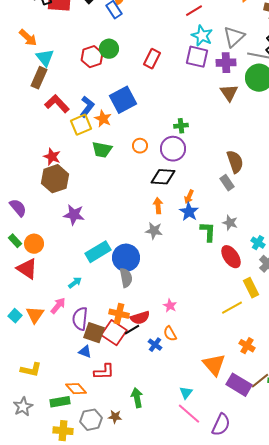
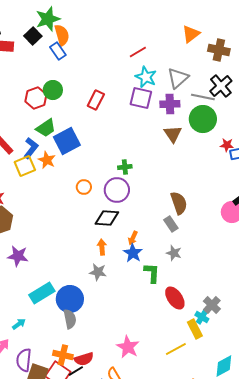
green trapezoid: (102, 150) -> (46, 128), moved, turned -45
gray star: (230, 223) -> (174, 253), moved
cyan cross: (258, 243) -> (202, 317), moved
pink star: (170, 306) -> (128, 347), moved, size x1.6

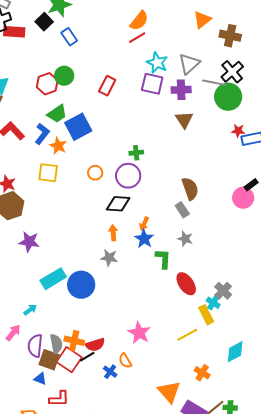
orange semicircle: (62, 35) -> (139, 21), moved, turned 55
red line: (138, 52) -> (137, 38), moved
green circle: (203, 119) -> (228, 97), moved
yellow square: (25, 166) -> (48, 173), moved, turned 30
gray semicircle: (70, 319) -> (56, 344), moved

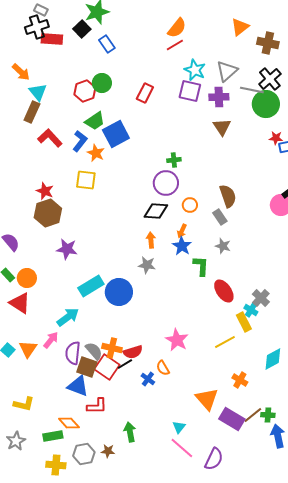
orange circle: (95, 173) -> (190, 205), moved
cyan arrow: (30, 310) -> (68, 317), size x1.6
gray semicircle: (56, 344) -> (94, 351), turned -30
blue triangle: (40, 379) -> (78, 386), size x1.6

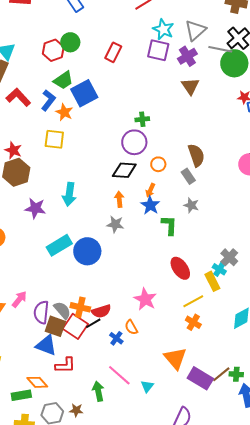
purple cross: (219, 97) -> (187, 56), turned -30
red ellipse: (224, 291) -> (180, 268), moved
cyan arrow: (68, 317) -> (69, 194), moved, turned 135
orange cross: (240, 380) -> (193, 322), moved
pink line: (182, 448) -> (119, 375), moved

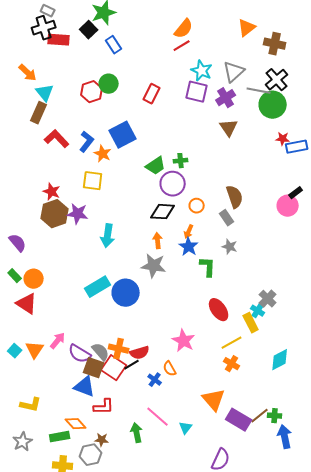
green trapezoid: (63, 80) -> (156, 166), moved
purple star: (35, 208) -> (78, 214), moved
gray star: (115, 224) -> (154, 266), size x1.4
purple semicircle: (41, 312) -> (80, 354), turned -65
brown star: (76, 410) -> (102, 440), moved

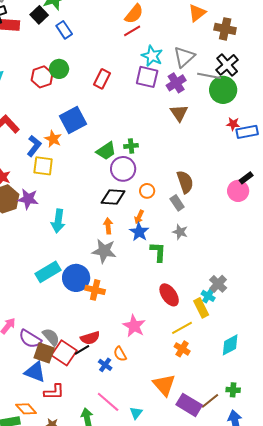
blue L-shape: (87, 142) -> (34, 146), moved
orange cross: (119, 349) -> (95, 290), moved
green cross: (275, 416) -> (233, 390), moved

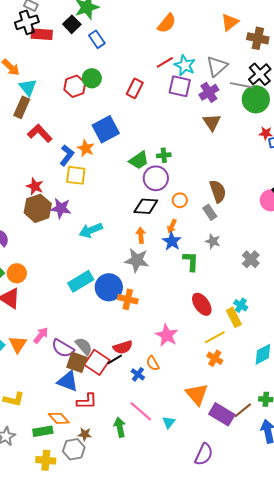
red line: (132, 31) -> (165, 62), moved
cyan arrow: (58, 221) -> (91, 230), turned 60
gray cross: (218, 284) -> (251, 259), moved

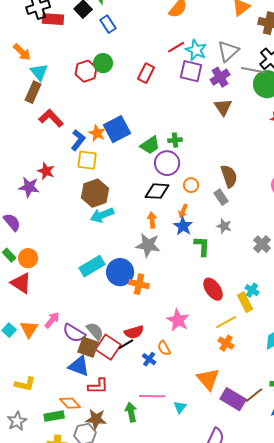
blue square: (106, 129) -> (117, 129), moved
brown hexagon: (38, 208) -> (95, 193), moved
purple star: (61, 208) -> (29, 187), moved
pink line: (141, 411) -> (152, 396), turned -40
brown star: (85, 434) -> (96, 419), size x1.5

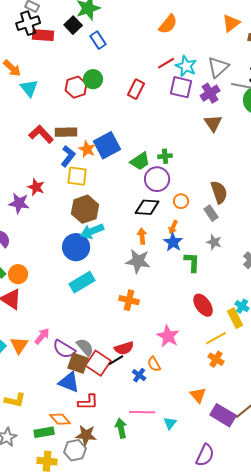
brown rectangle: (33, 92) -> (66, 132), moved, turned 65
blue circle: (120, 272) -> (76, 247), moved
orange triangle: (208, 379) -> (198, 395), size x0.7

